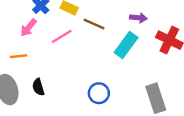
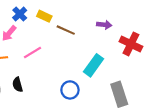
pink line: (62, 36) -> (33, 53), moved
cyan rectangle: (126, 45) -> (93, 65), moved

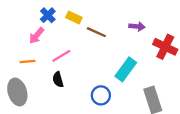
black semicircle: (18, 85) -> (58, 80), moved

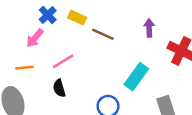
purple arrow: (137, 27) -> (149, 28), turned -98

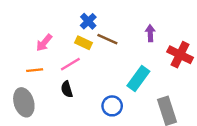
blue cross: (48, 15) -> (88, 21), moved
yellow rectangle: (77, 18) -> (83, 43), moved

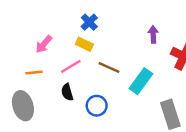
brown line: (107, 39) -> (109, 68), moved
blue circle: (112, 106) -> (97, 106), moved

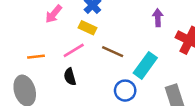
pink arrow: (44, 44) -> (54, 14), moved
blue circle: (97, 106) -> (125, 91), moved

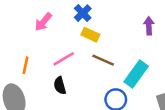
yellow rectangle: (87, 28) -> (90, 35), moved
orange line: (36, 57) -> (25, 65), turned -72

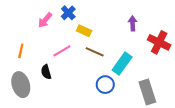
blue cross: (83, 13) -> (68, 13), moved
orange line: (25, 65) -> (21, 51), moved
black semicircle: (60, 86) -> (46, 72), moved

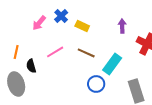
yellow rectangle: (84, 31) -> (82, 26), moved
black semicircle: (46, 72) -> (31, 66), moved

